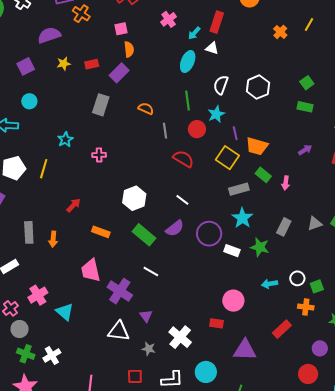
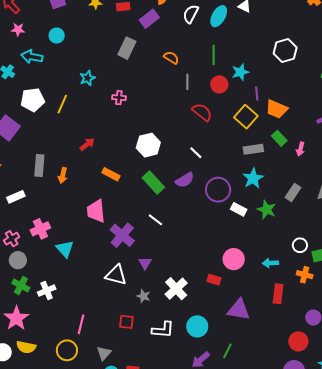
white semicircle: (221, 85) -> (191, 14), moved
cyan arrow: (270, 284) -> (270, 263), moved
red rectangle: (282, 329) -> (278, 294), turned -48

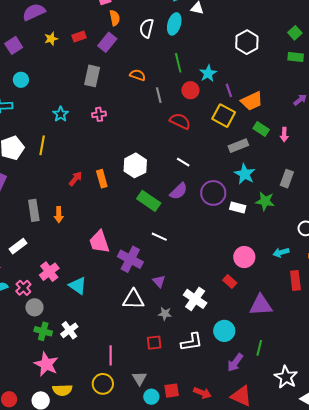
pink cross: (119, 98) -> (99, 114), moved
orange trapezoid: (277, 109) -> (252, 101), turned -35
orange rectangle: (111, 174) -> (102, 179), moved, turned 60
red rectangle: (214, 280) -> (230, 281), turned 40

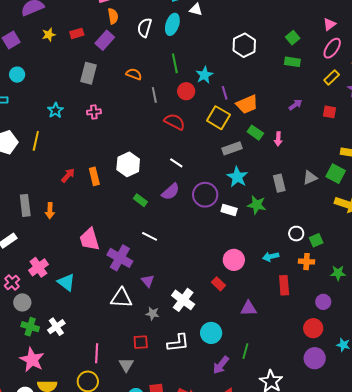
gray rectangle: (287, 179) -> (279, 183), turned -36
green rectangle: (149, 201) -> (140, 200), size x0.6
purple triangle: (261, 305) -> (249, 308), size x0.7
gray triangle: (139, 378) -> (126, 365), moved

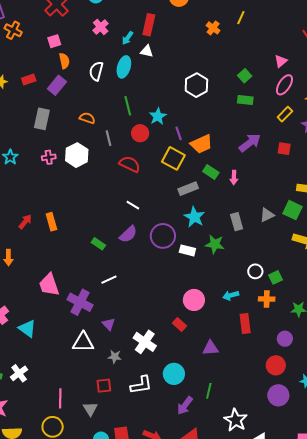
purple arrow: (295, 105) -> (250, 143), size x1.6
white hexagon: (128, 164) -> (77, 155), moved
white line: (150, 236) -> (109, 280), turned -49

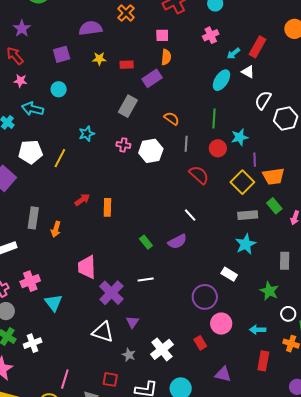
white semicircle: (96, 71) -> (263, 100), moved
purple circle: (163, 236) -> (205, 297), moved
green star: (215, 244) -> (269, 291), moved

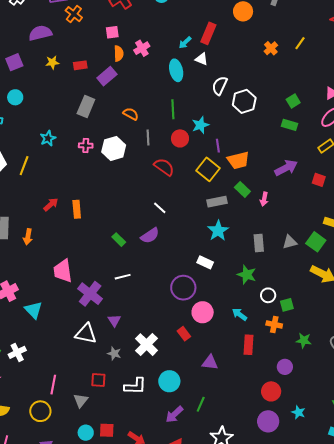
pink cross: (211, 35) -> (142, 48), moved
cyan ellipse: (221, 80) -> (176, 70), turned -40
cyan arrow: (258, 330) -> (239, 314), turned 42

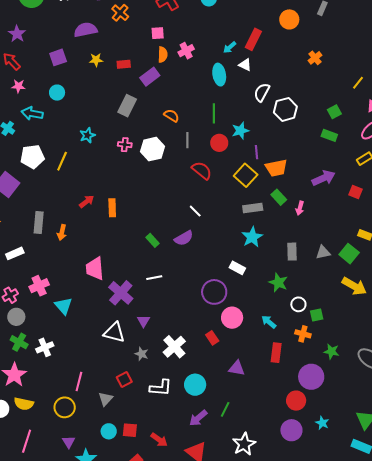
yellow line: (300, 43) -> (358, 83), moved
purple circle: (285, 367) -> (311, 377), size x1.6
red square: (98, 380) -> (124, 379), turned -35

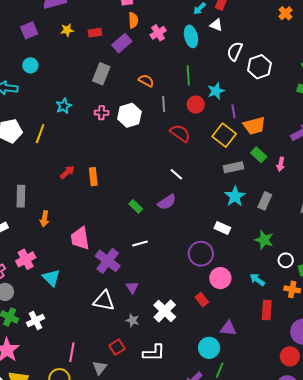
pink cross: (186, 51) -> (158, 33), moved
orange arrow: (62, 232) -> (44, 219), moved
gray rectangle: (292, 252) -> (265, 201), moved, turned 30
cyan circle: (195, 385) -> (209, 348), moved

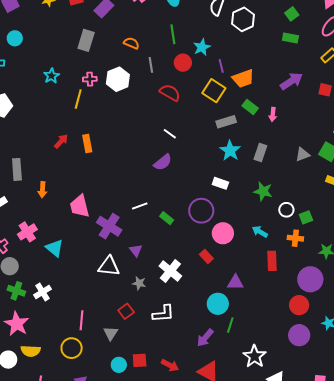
yellow line: (40, 134) -> (78, 99), moved
green rectangle: (136, 206) -> (167, 218), moved

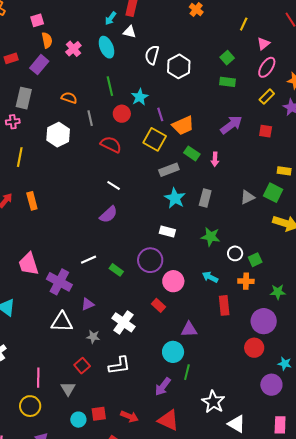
pink cross: (90, 79) -> (13, 122), moved
purple triangle: (136, 250) -> (88, 304), turned 48
purple circle: (299, 335) -> (271, 385), moved

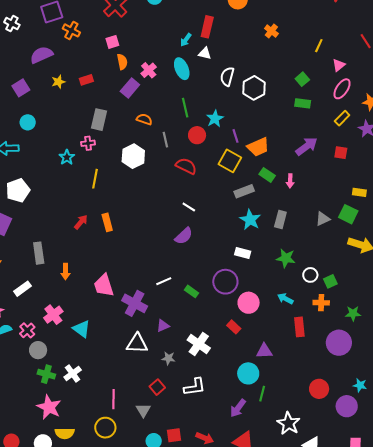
purple rectangle: (39, 65) -> (130, 88), moved
red circle: (254, 348) -> (319, 389), moved

